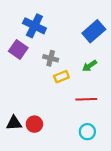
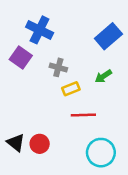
red line: (86, 99) -> (83, 115), moved
black triangle: (14, 123) -> (16, 143), turned 42
cyan circle: (87, 132) -> (101, 153), size x1.5

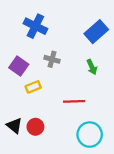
purple square: (21, 57) -> (19, 66), moved
green arrow: (103, 76) -> (92, 67), turned -80
yellow rectangle: (71, 89) -> (33, 87), moved

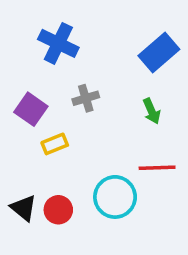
gray cross: (52, 59) -> (86, 98), turned -32
red line: (74, 101) -> (157, 168), moved
cyan circle: (90, 135) -> (115, 197), moved

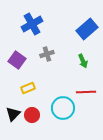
blue cross: (58, 43) -> (32, 24), turned 35
yellow rectangle: (55, 144) -> (28, 88), moved
black triangle: (24, 208) -> (13, 114), turned 35

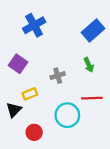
gray cross: (47, 54) -> (58, 76), moved
black triangle: (13, 114) -> (14, 110), moved
red circle: (32, 115) -> (34, 132), moved

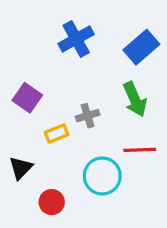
blue cross: (34, 25) -> (76, 39), moved
green arrow: (89, 65) -> (135, 99), size x1.5
yellow rectangle: (30, 94) -> (57, 134), moved

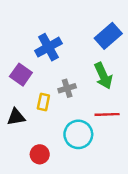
blue cross: (76, 39) -> (48, 47), moved
yellow rectangle: (57, 134) -> (43, 102), turned -56
black triangle: (21, 168) -> (16, 117), moved, turned 36

